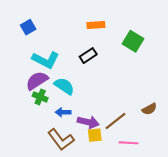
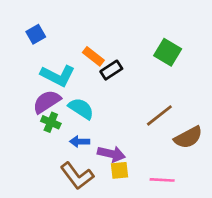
orange rectangle: (96, 25) -> (93, 56), moved, turned 42
brown semicircle: (149, 109) -> (188, 137), size x1.5
brown line: (115, 121) -> (159, 115), moved

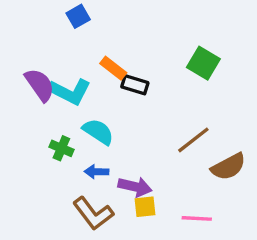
blue square: (36, 34) -> (78, 16), moved
black rectangle: (111, 70) -> (135, 85), turned 50
purple semicircle: (47, 102) -> (40, 85), moved, turned 88

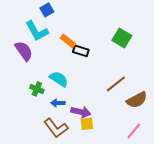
cyan L-shape: (70, 92) -> (37, 31), moved, turned 35
pink line: (197, 218) -> (134, 131), moved, turned -54

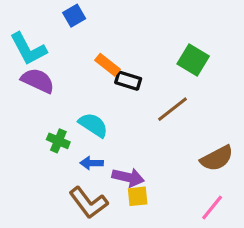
cyan L-shape: (37, 31) -> (28, 49), moved
purple semicircle: (24, 51) -> (38, 81), turned -30
brown line: (116, 84) -> (172, 109), moved

